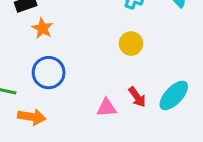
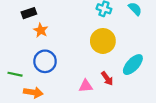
yellow circle: (131, 44) -> (103, 41), size x1.5
cyan ellipse: (174, 95) -> (133, 65), moved

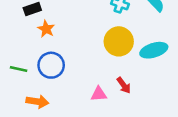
cyan ellipse: (133, 65) -> (154, 50), moved, turned 30
green line: (15, 74) -> (19, 69), moved

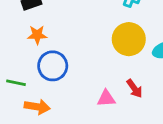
orange star: (46, 29) -> (37, 35), moved, turned -30
green line: (19, 69) -> (16, 83), moved

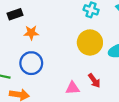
orange star: (37, 35) -> (31, 33), moved

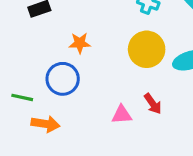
orange star: (31, 33) -> (80, 43), moved

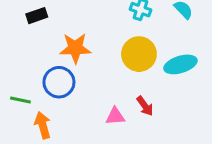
orange star: (80, 43) -> (75, 48), size x1.5
orange arrow: (46, 124) -> (43, 125), turned -115

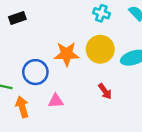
orange star: (75, 48) -> (67, 54), moved
pink triangle: (115, 116) -> (56, 101), moved

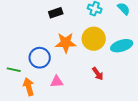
black rectangle: (17, 18) -> (56, 13), moved

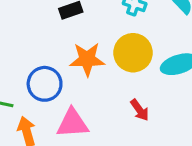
pink triangle: (57, 82) -> (72, 123), size x1.5

